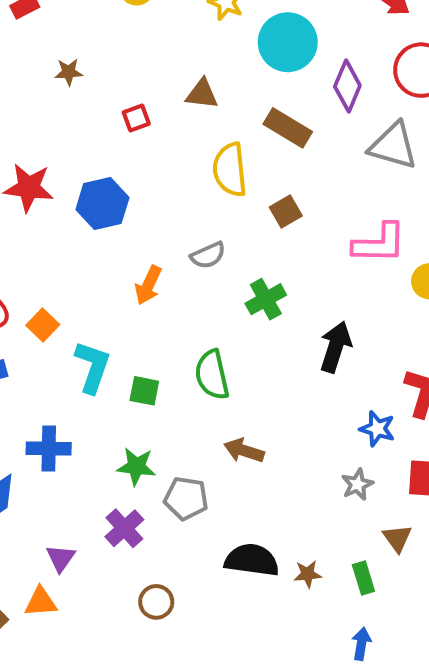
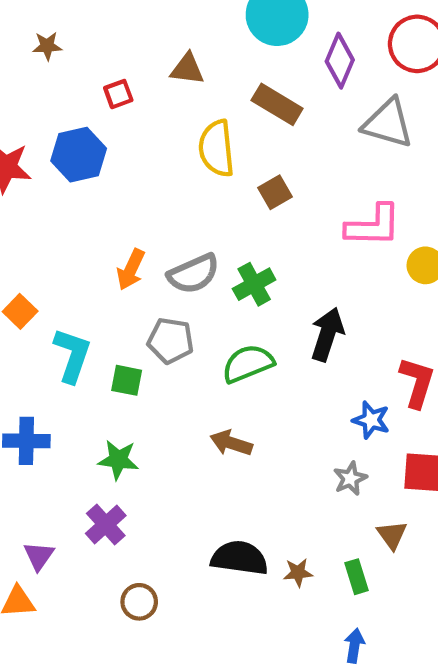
blue hexagon: (102, 204) -> (79, 155), moved
gray semicircle: (208, 255) -> (194, 274), moved, size x1.4
green semicircle: (212, 375) -> (248, 364), moved, turned 81
gray pentagon: (186, 498) -> (171, 341), moved

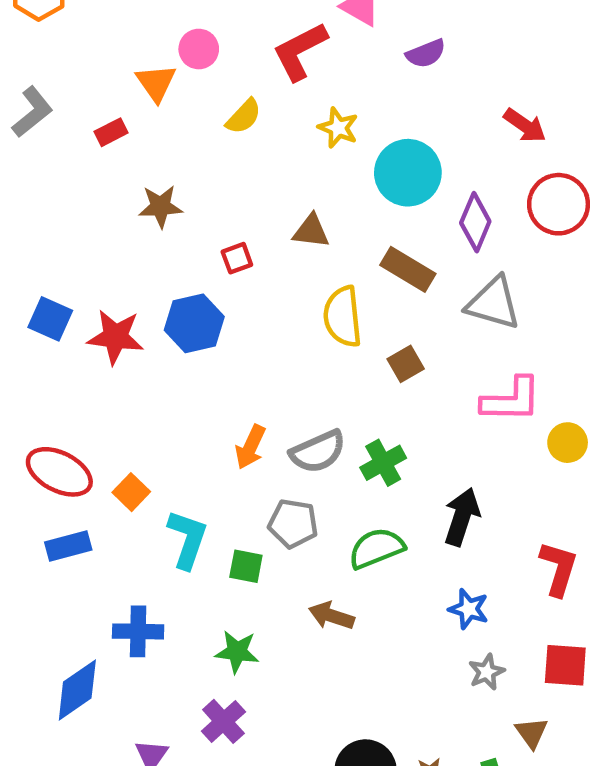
brown star: (47, 46) -> (160, 206), size x1.4
gray triangle: (388, 123) -> (493, 303), moved
blue star: (371, 420) -> (469, 609), moved
brown arrow: (231, 443) -> (331, 616), moved

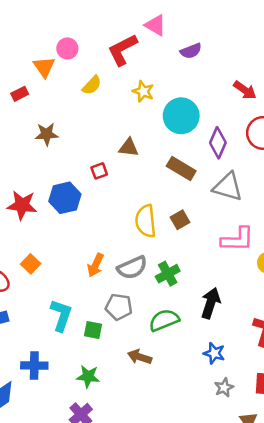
red square: (237, 258) -> (99, 171), moved
yellow semicircle: (343, 317) -> (146, 221), moved
orange square: (131, 492) -> (31, 264), moved

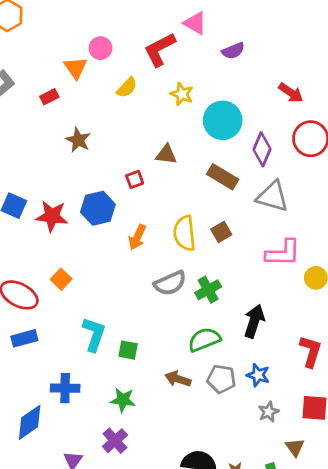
brown star: (47, 134) -> (78, 140), turned 30
orange arrow: (96, 265) -> (137, 237), moved
gray pentagon: (119, 307) -> (221, 379), moved

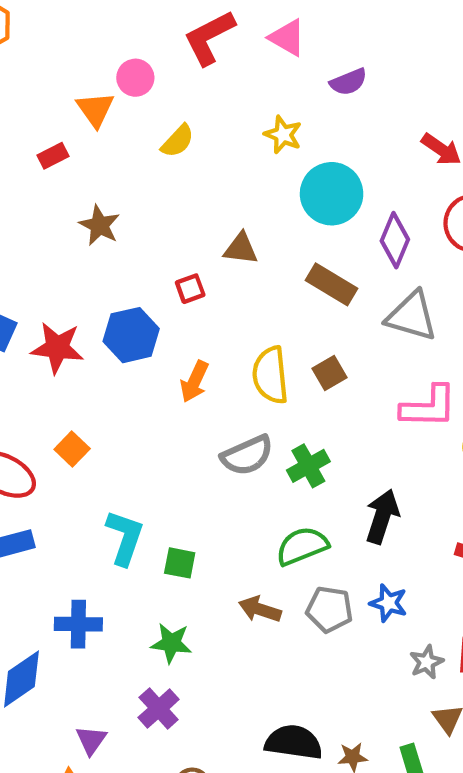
red L-shape: (160, 49) -> (209, 38), moved
yellow star: (182, 94) -> (283, 135), moved
gray star: (269, 412) -> (426, 662), moved

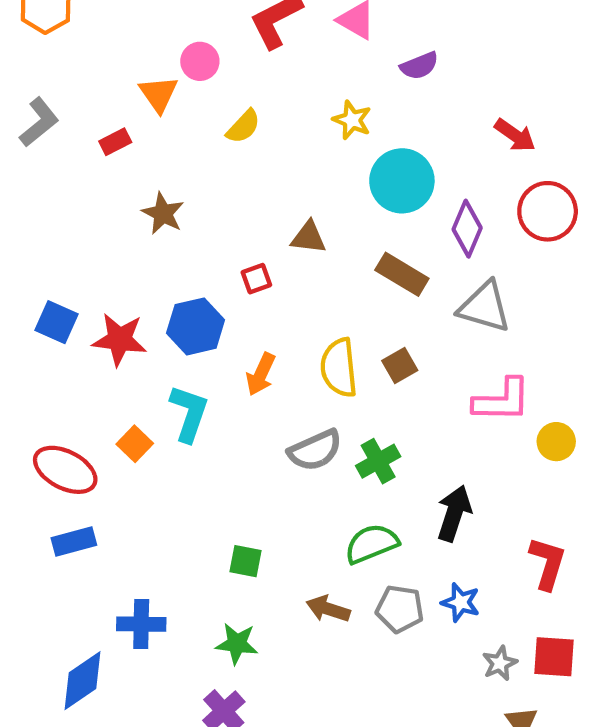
cyan L-shape: (125, 538) -> (189, 413), moved

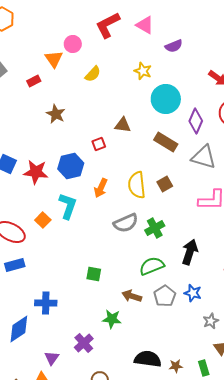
gray pentagon: (400, 609) -> (165, 296), turned 30
green star: (237, 644) -> (112, 319), moved

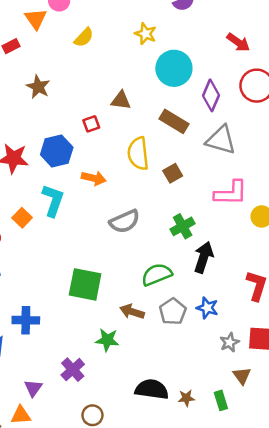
yellow semicircle: (137, 185) -> (138, 153), moved
orange arrow: (101, 188) -> (94, 178), turned -102
green cross: (155, 228) -> (183, 226), moved
green square: (94, 274) -> (85, 284), size x1.8

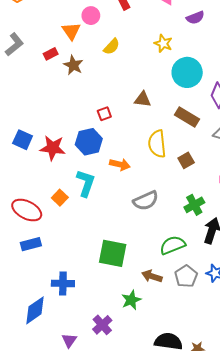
brown star: (38, 87) -> (73, 65), moved
red square: (91, 124) -> (104, 114), moved
green star: (107, 340) -> (131, 300), turned -30

